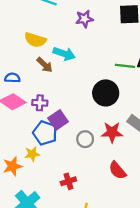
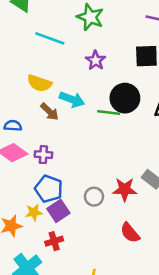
purple star: (84, 19) -> (96, 60), turned -30
green line: (125, 66) -> (109, 112), moved
black circle: (106, 93) -> (125, 98), moved
purple square: (58, 120) -> (58, 211), moved
red cross: (68, 181) -> (54, 241), moved

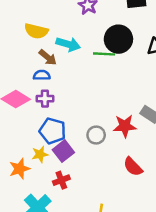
blue semicircle: (13, 126) -> (42, 75), moved

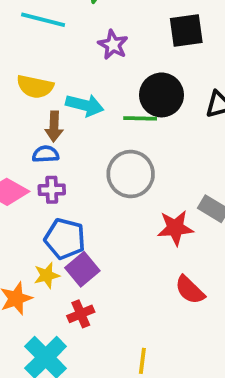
brown arrow: (48, 57) -> (54, 126), turned 54
gray circle: (96, 135) -> (131, 174), moved, size x1.6

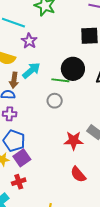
purple star: (113, 45) -> (29, 41), moved
cyan arrow: (85, 105) -> (31, 70), turned -60
gray circle: (131, 174) -> (55, 101), moved, size x0.6

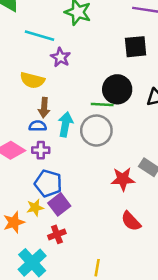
cyan arrow: (31, 70) -> (65, 124), moved, turned -36
gray circle: (55, 101) -> (96, 131), size x1.6

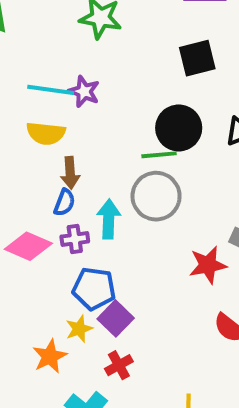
cyan line: (40, 36) -> (51, 90), moved
cyan arrow: (65, 124) -> (109, 219), moved
blue semicircle: (38, 126) -> (64, 203), turned 120

